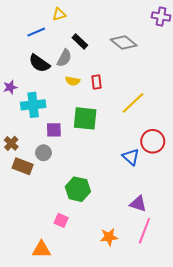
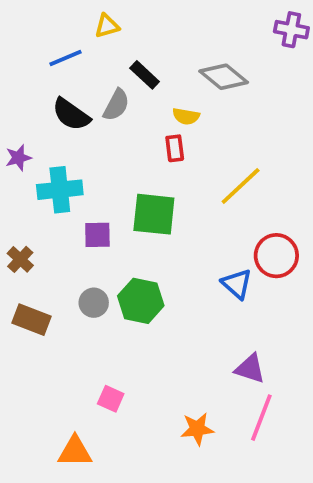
yellow semicircle: (73, 81) -> (186, 116), moved
gray circle: (43, 153) -> (94, 303), moved
brown rectangle: (23, 166) -> (32, 320), moved
green hexagon: (78, 189) -> (141, 301), moved

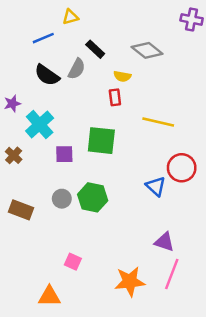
yellow line: (241, 186) -> (158, 122), turned 56
cyan cross: (60, 190) -> (40, 125), turned -36
brown cross: (20, 259) -> (14, 155), moved
orange star: (197, 429) -> (130, 281), size x1.4

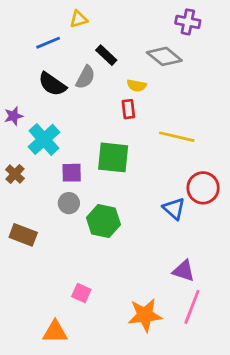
purple cross: (192, 19) -> (188, 22), moved
gray circle: (62, 199) -> (69, 203), moved

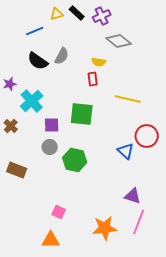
purple cross: (188, 22) -> (102, 16), moved, turned -36
black rectangle: (106, 55) -> (77, 13), moved
orange triangle: (55, 332) -> (51, 240), moved

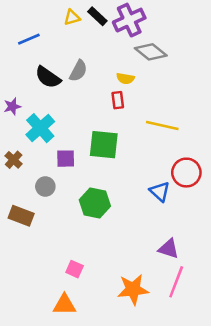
purple cross: (102, 16) -> (129, 20), size x1.4
blue line: (35, 31) -> (29, 39), moved
gray circle: (50, 147) -> (45, 187), moved

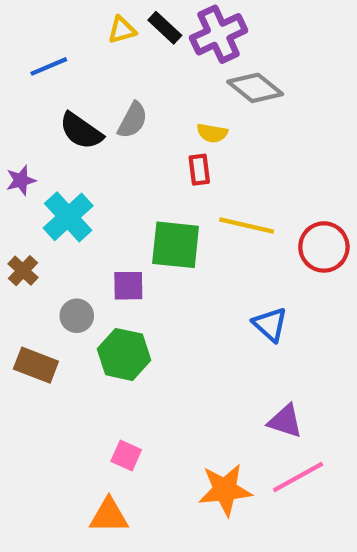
yellow line: (162, 126) -> (247, 225), moved
purple square: (66, 159) -> (128, 286), moved
red circle: (186, 173) -> (324, 247), moved
green hexagon: (95, 203) -> (124, 354), moved
pink line: (176, 282) -> (298, 477), turned 40

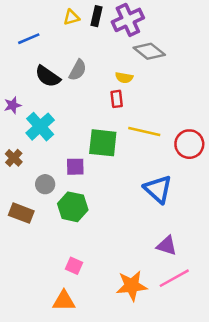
black rectangle: (165, 28) -> (97, 16), turned 60
blue triangle: (270, 324) -> (158, 189), size x1.4

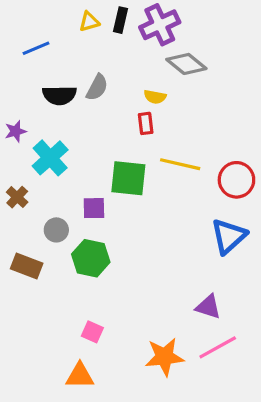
black semicircle: (48, 76) -> (59, 95), turned -36
blue triangle: (158, 189) -> (229, 236), moved, turned 36

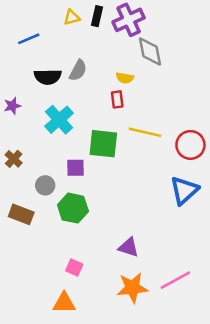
gray diamond: (186, 64) -> (150, 51), turned 40
cyan cross: (50, 158) -> (59, 120), moved
purple triangle: (208, 307) -> (129, 247), moved

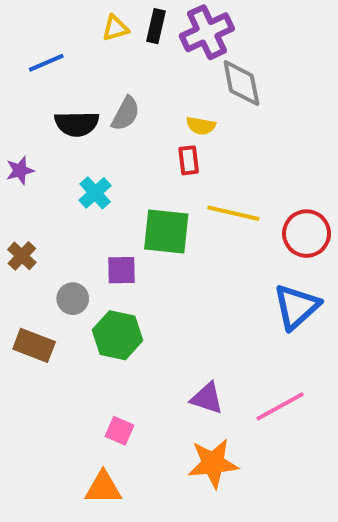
cyan cross: (59, 120) -> (95, 193), size x0.7
pink line: (175, 280) -> (280, 406), moved

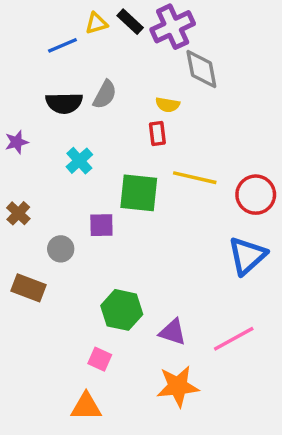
black rectangle: (156, 26) -> (130, 22), turned -60
blue line: (46, 63) -> (62, 45), moved
green hexagon: (117, 335) -> (122, 310), moved

